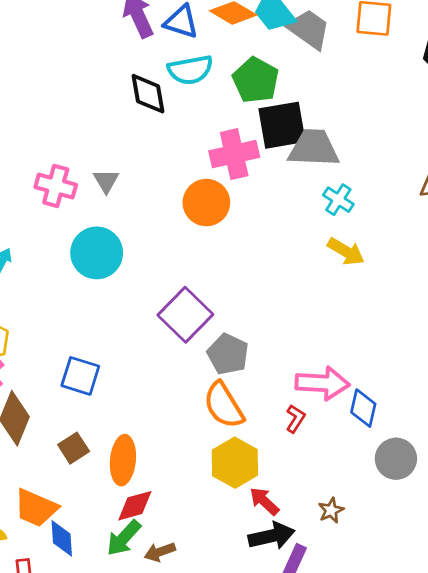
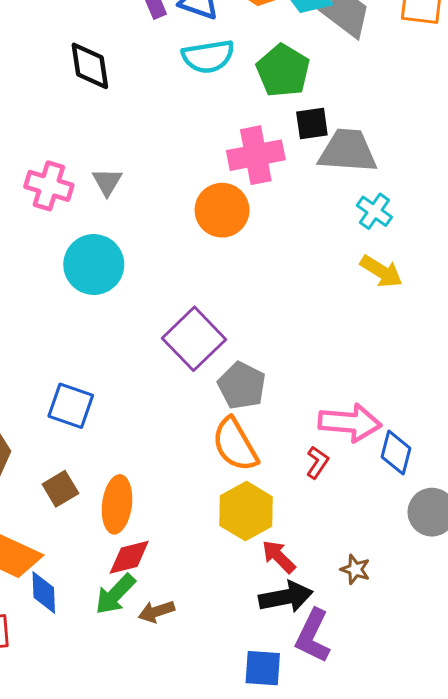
black diamond: (148, 94) -> (90, 66), moved
black square: (282, 125) -> (312, 123), size x0.6
brown star: (331, 510) -> (355, 569), turned -30

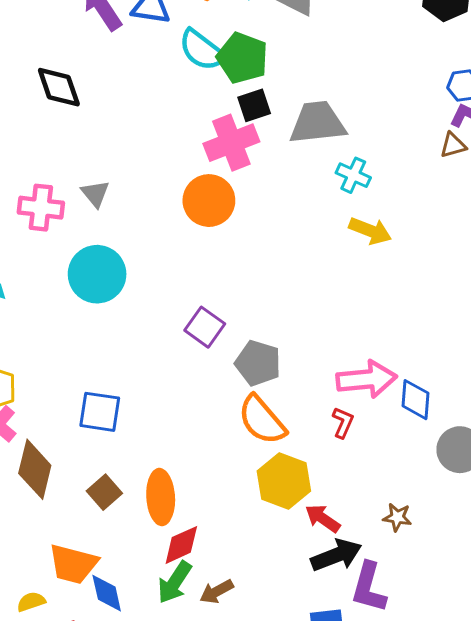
cyan semicircle: (208, 56) -> (202, 50), moved, turned 57
black square: (312, 123) -> (254, 105), moved
purple square: (194, 339) -> (205, 327), size x0.7

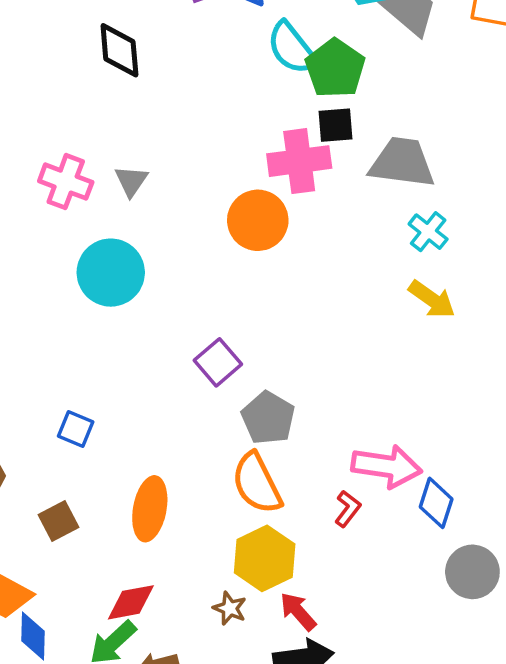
blue square: (100, 412) -> (76, 429), size x0.7
orange ellipse: (161, 497) -> (150, 509), moved
brown star: (397, 517) -> (230, 608), moved

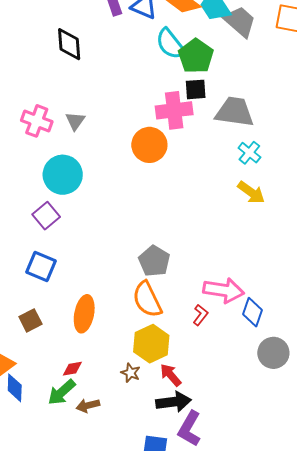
purple square: (218, 362) -> (46, 216), moved
blue square: (76, 429) -> (41, 266), size x1.4
red diamond: (131, 602) -> (72, 369), size x0.7

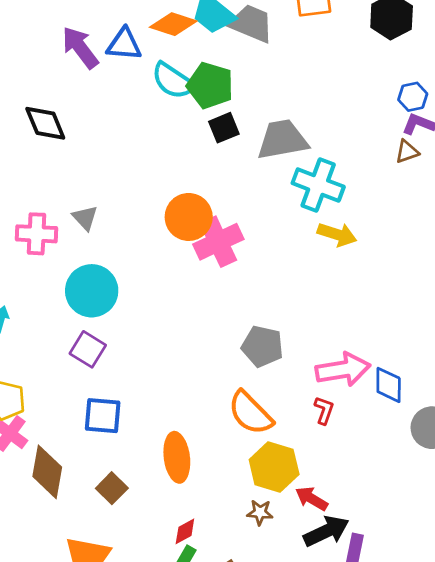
pink cross: (174, 110) -> (218, 242), moved
cyan cross: (249, 153) -> (318, 185), size x1.6
gray pentagon: (154, 261) -> (262, 346), moved

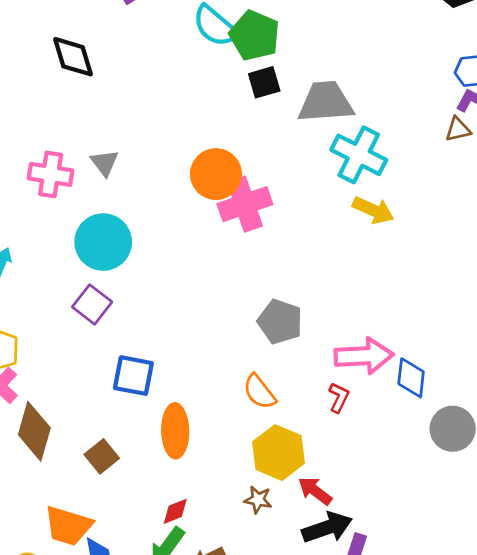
orange semicircle: (250, 413) -> (259, 392), size x0.7
blue square: (103, 416) -> (133, 376), moved

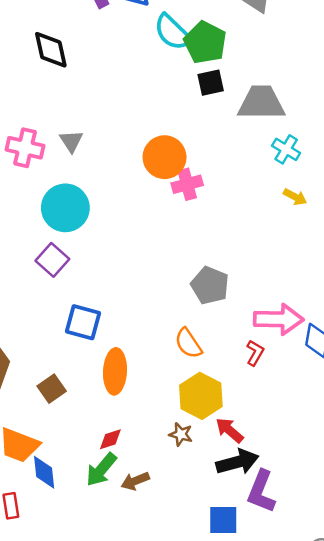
cyan cross: (359, 155) -> (286, 149), size x0.6
pink cross: (245, 204) -> (187, 184), size x0.7
yellow arrow: (373, 210) -> (295, 197), size x0.7

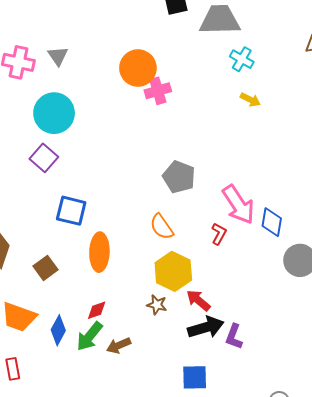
pink arrow: (279, 319) -> (238, 205), turned 57
blue diamond: (44, 472) -> (58, 330), moved, turned 36
purple L-shape: (261, 491) -> (234, 337), moved, size x0.7

